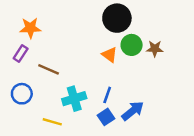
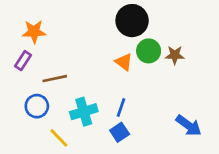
brown line: (49, 69) -> (55, 79), turned -35
blue circle: (22, 94) -> (37, 106), moved
blue arrow: (133, 111) -> (189, 125), moved, turned 75
yellow line: (52, 122) -> (59, 138), turned 30

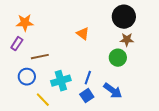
black circle: (132, 21) -> (124, 17), moved
green circle: (149, 51) -> (118, 58), moved
orange triangle: (124, 62) -> (83, 34), moved
blue arrow: (189, 125) -> (113, 91), moved

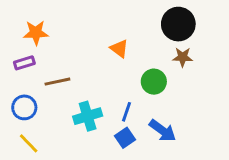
purple rectangle: (17, 44) -> (24, 63), turned 40
green circle: (118, 58) -> (154, 82), moved
blue circle: (27, 77) -> (24, 107), moved
yellow line: (43, 100) -> (29, 143), moved

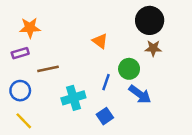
blue line: (126, 112) -> (106, 82), moved
blue arrow: (162, 131) -> (140, 94), moved

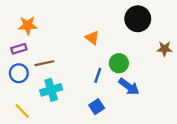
brown star: (153, 48) -> (164, 49), moved
blue circle: (20, 91) -> (19, 73), moved
cyan cross: (73, 98) -> (51, 90), moved

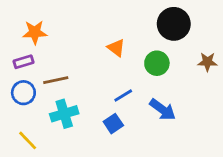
green circle: (119, 63) -> (157, 63), moved
blue line: (98, 75) -> (123, 95), turned 40
blue square: (97, 107) -> (113, 124), moved

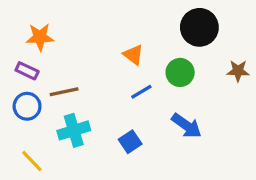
purple rectangle: (23, 62) -> (27, 71), turned 42
blue line: (123, 95) -> (141, 92), moved

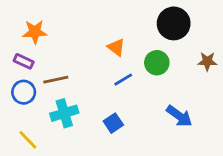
blue arrow: (187, 126) -> (179, 116), moved

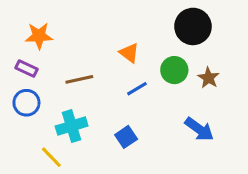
brown star: (207, 61) -> (209, 78), moved, turned 30
brown line: (56, 80) -> (79, 79), moved
yellow line: (28, 140) -> (51, 157), moved

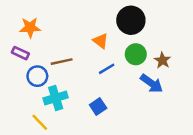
black circle: (193, 26) -> (131, 20), moved
blue circle: (26, 103) -> (37, 76), moved
blue arrow: (199, 129) -> (152, 83), moved

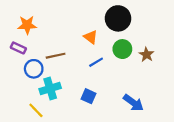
blue arrow: (152, 83) -> (133, 103), moved
blue square: (98, 107) -> (88, 96), turned -32

